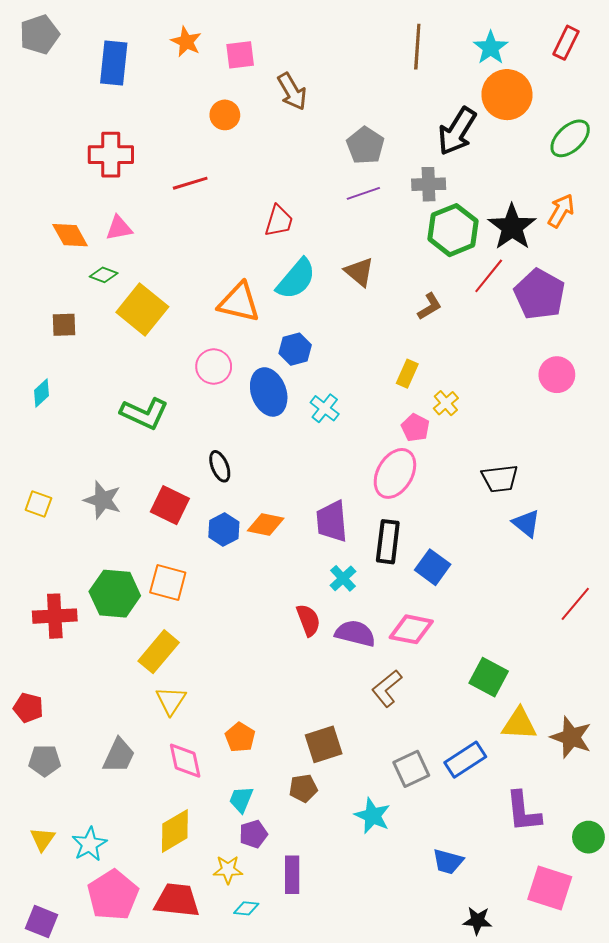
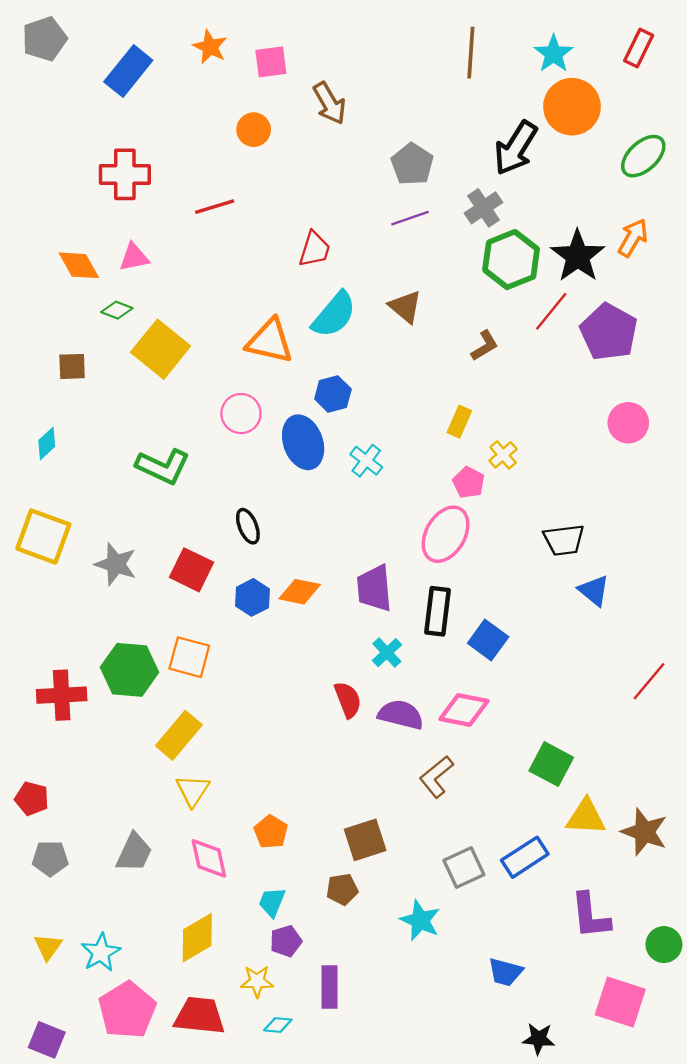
blue rectangle: (114, 63) -> (128, 71), turned 33
gray cross: (429, 184) -> (483, 208), turned -32
yellow square: (38, 504) -> (43, 537), moved, size x1.8

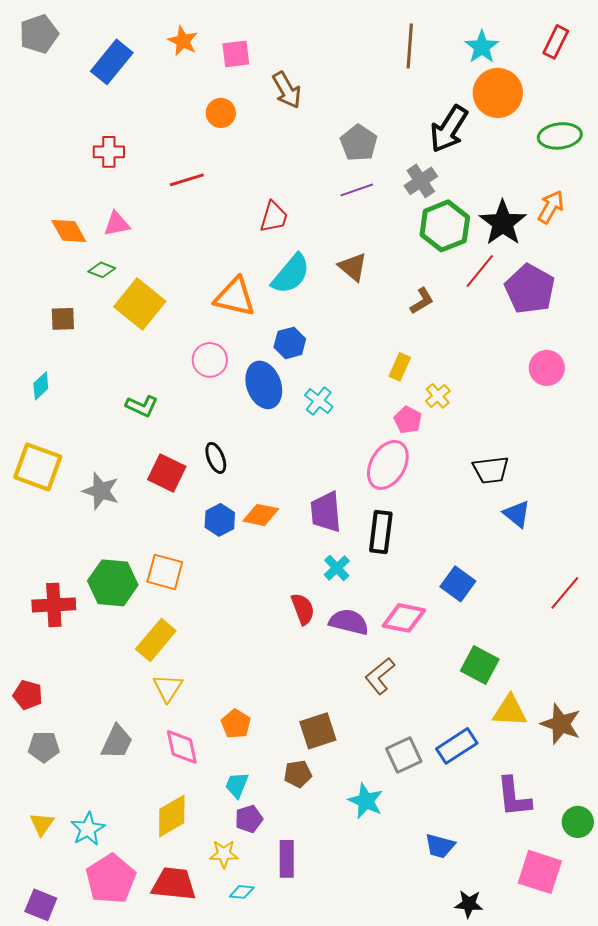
green ellipse: (643, 156) -> (560, 136), turned 36
red cross: (125, 174) -> (109, 152), size x0.7
green L-shape: (163, 466) -> (142, 406), size x0.7
red square: (192, 570) -> (167, 473), moved
blue square: (488, 640) -> (458, 584), moved

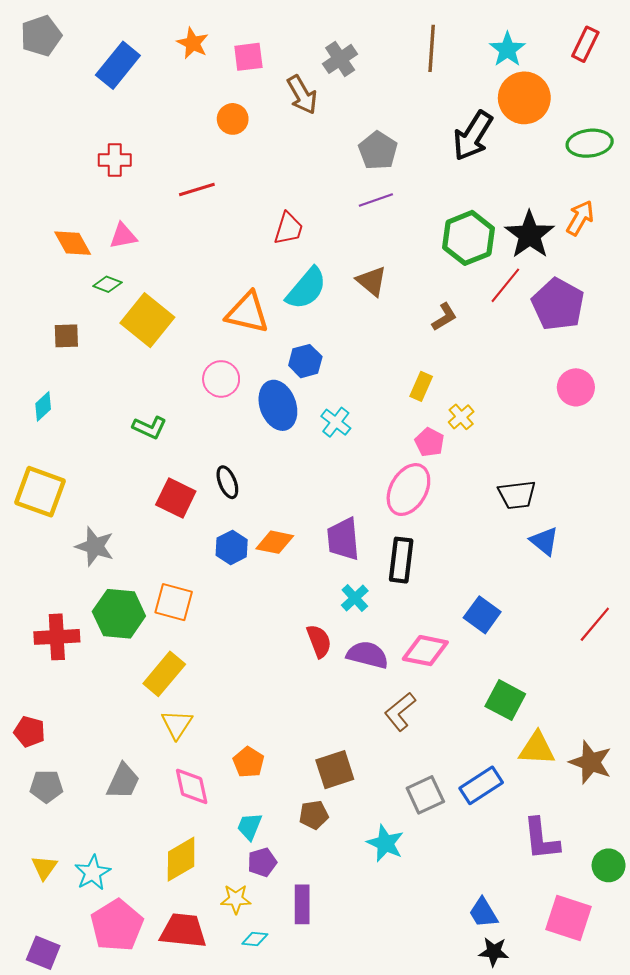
gray cross: (421, 181) -> (340, 59), moved
gray star: (101, 491) -> (95, 546), moved
blue trapezoid: (440, 846) -> (483, 913), moved, turned 44

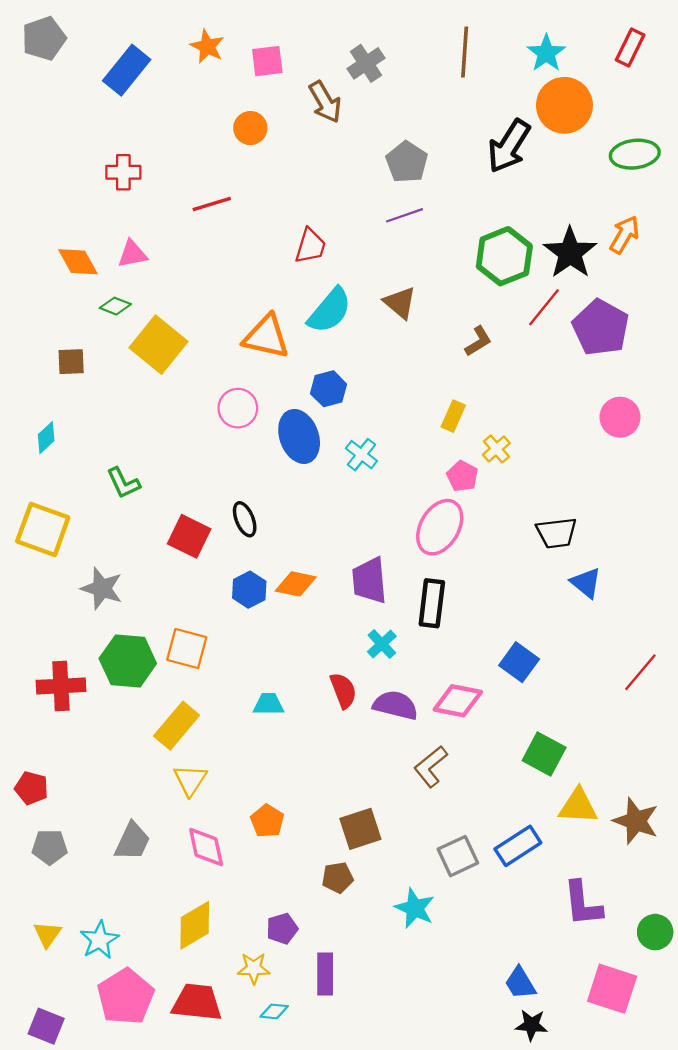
green L-shape: (149, 427) -> (123, 483), moved, turned 40
cyan trapezoid: (250, 826) -> (268, 704), moved, turned 68

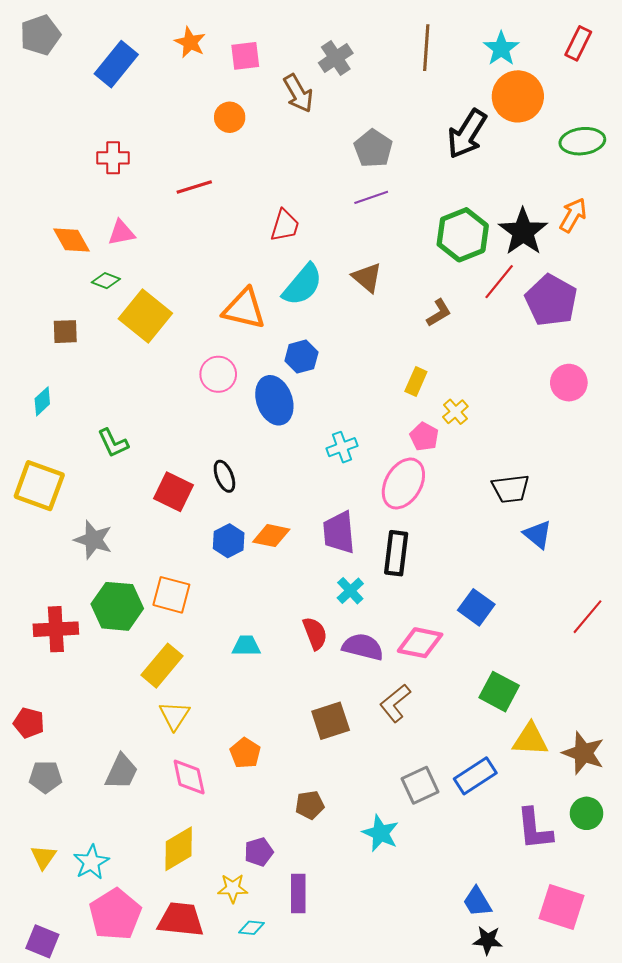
cyan cross: (361, 455) -> (342, 447), moved, turned 32
brown square: (360, 829) -> (331, 721), moved
green circle: (655, 932) -> (587, 813), moved

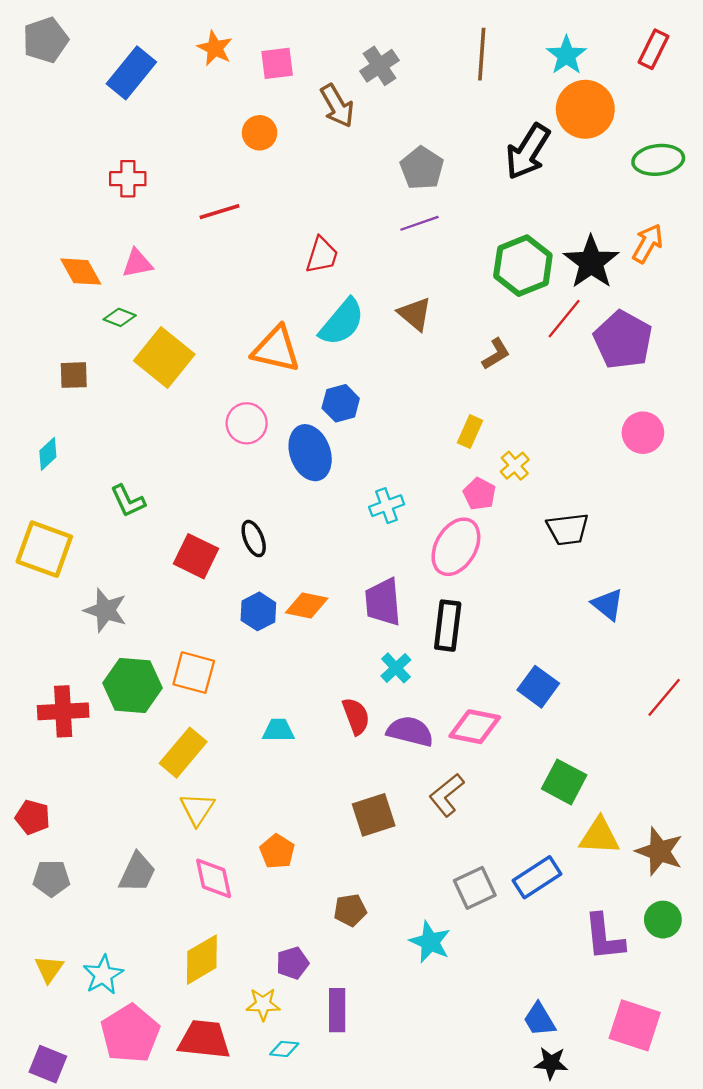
black trapezoid: (511, 489) -> (568, 529), moved

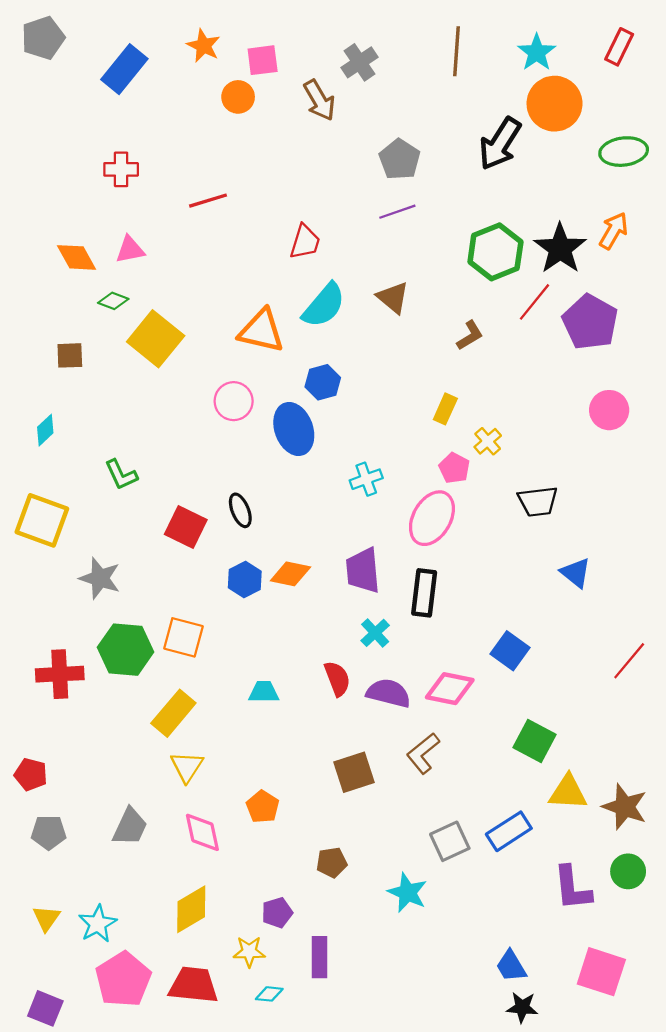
orange circle: (260, 133) -> (238, 97), moved

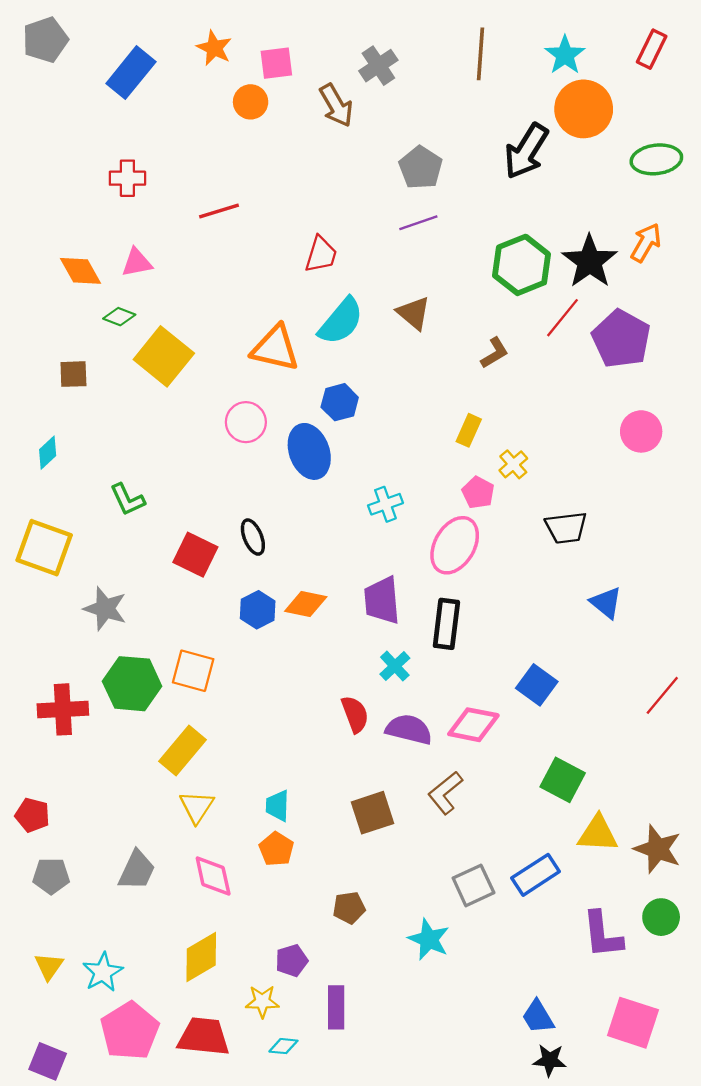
cyan trapezoid: (264, 692) -> (278, 806), moved, turned -88

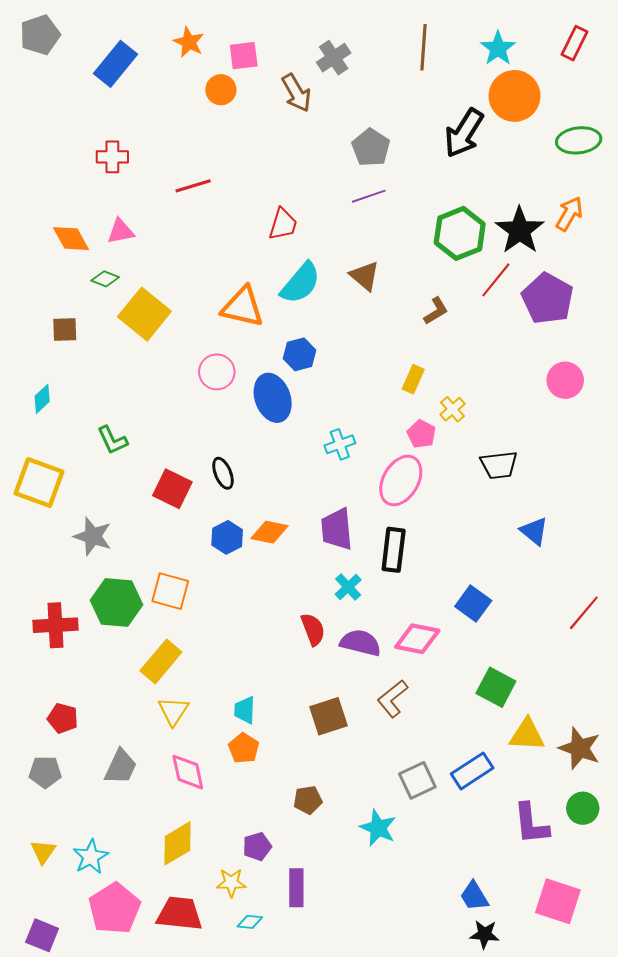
red pentagon: (32, 815) -> (63, 718), moved

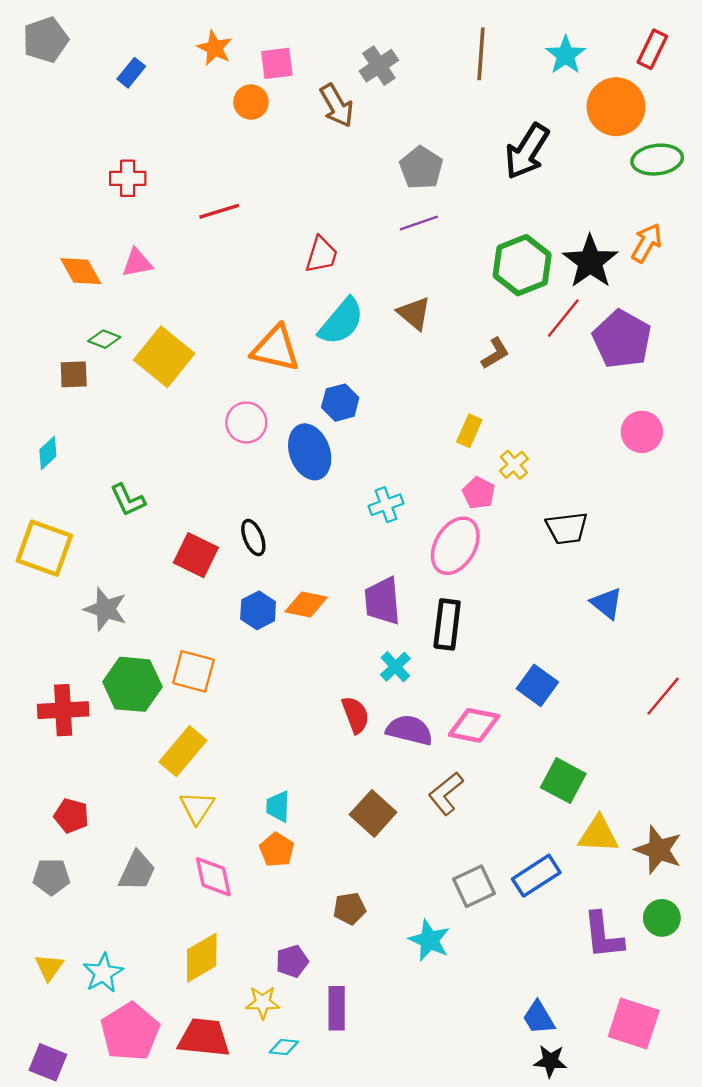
blue rectangle: (115, 64) -> (131, 73), size x0.6
orange circle: (515, 96) -> (616, 107), moved
green diamond: (105, 279) -> (104, 339), moved
brown square: (328, 716) -> (373, 813), turned -30

